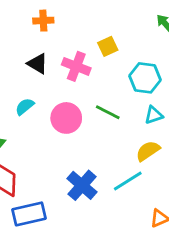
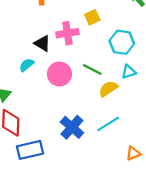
black triangle: (38, 64) -> (42, 43), moved
pink cross: (76, 66) -> (67, 33), turned -30
yellow semicircle: (148, 151) -> (108, 89), moved

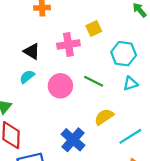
black triangle: (42, 43) -> (32, 51), moved
yellow semicircle: (108, 89) -> (104, 117), moved
cyan line: (108, 124) -> (130, 136), moved

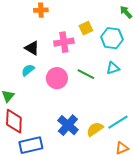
cyan hexagon: (124, 54) -> (112, 38), moved
cyan triangle: (130, 84) -> (113, 68), moved
yellow semicircle: (104, 117) -> (95, 129), moved

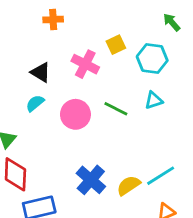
pink cross: (64, 42) -> (85, 64), turned 36

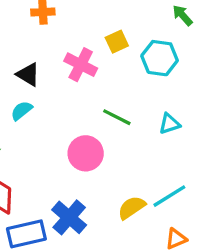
cyan triangle: (154, 100) -> (169, 124), moved
pink circle: (75, 114) -> (86, 153), moved
blue cross: (91, 180) -> (69, 217), moved

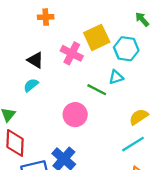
yellow square: (117, 42) -> (97, 37), size x1.6
cyan triangle: (169, 124) -> (116, 77), moved
yellow semicircle: (132, 208) -> (139, 117), moved

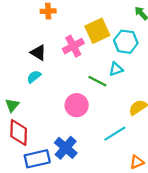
pink cross: (72, 53) -> (73, 46), turned 35
cyan line: (133, 144) -> (115, 134), moved

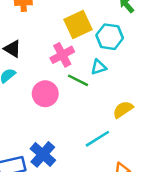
pink cross: (73, 46) -> (62, 55), moved
pink circle: (77, 105) -> (45, 94), moved

